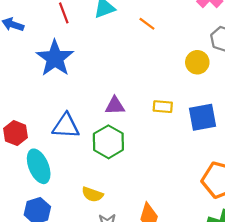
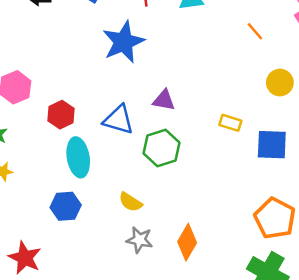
orange line: (147, 24) -> (255, 31), moved
purple triangle: (115, 106) -> (164, 100), moved

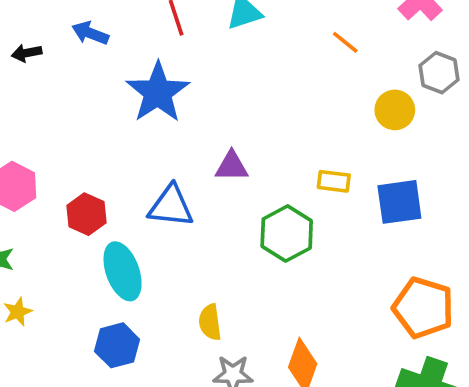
green hexagon: (161, 148) -> (287, 233), moved
yellow semicircle: (130, 202) -> (210, 322), turned 60

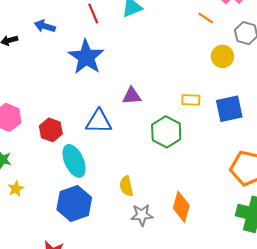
orange line: (345, 42) -> (206, 18), moved
blue hexagon: (117, 345) -> (74, 204), size x1.4

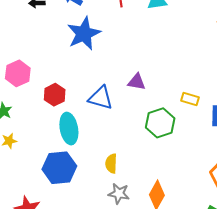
blue star: (86, 57) -> (84, 34), moved

